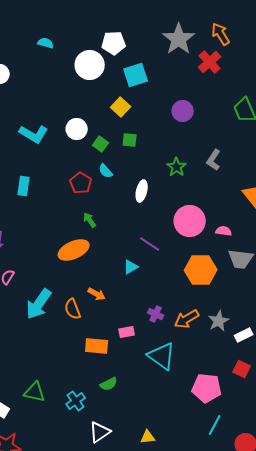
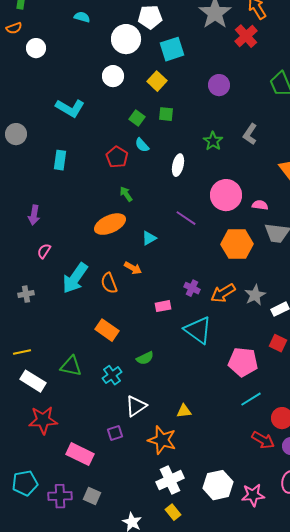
white circle: (77, 129) -> (113, 76), moved
cyan triangle: (131, 267) -> (149, 238), moved
orange rectangle: (97, 346) -> (107, 330), moved, turned 30
cyan line: (215, 425) -> (251, 399), turned 30

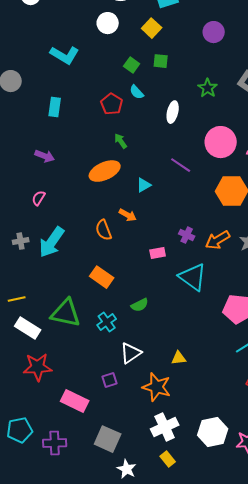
purple arrow: (34, 215) -> (45, 156), moved, turned -78
cyan arrow: (75, 278) -> (52, 242), moved
green triangle: (71, 366) -> (66, 313), size x1.4
gray square: (92, 496) -> (108, 439), moved, size x1.5

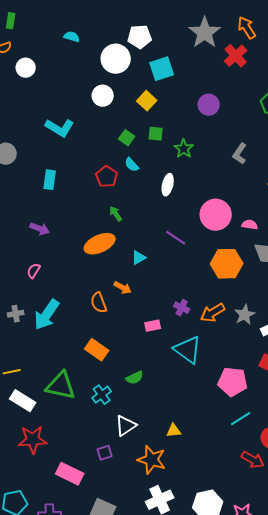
green star: (208, 88) -> (184, 149), moved

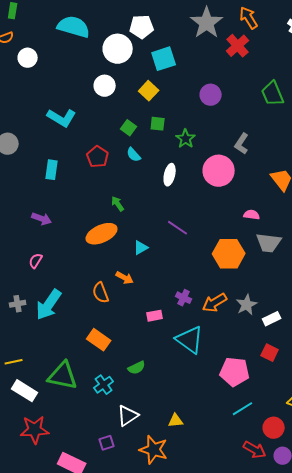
cyan semicircle: (72, 37) -> (74, 27), size x2.0
red pentagon: (107, 177) -> (98, 157), moved
pink circle: (216, 215) -> (219, 171), moved

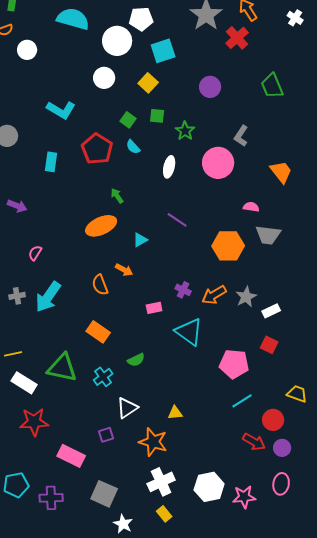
red pentagon: (98, 157) -> (97, 149), size x1.4
purple arrow: (42, 219) -> (17, 206), moved

